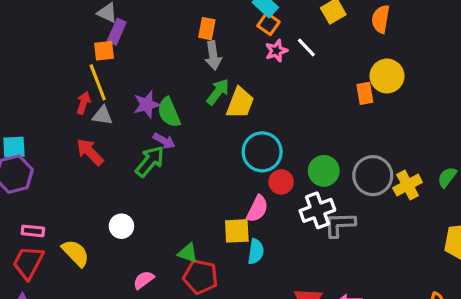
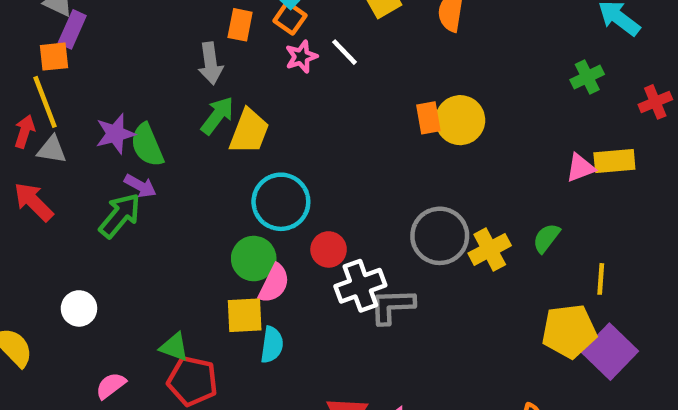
orange rectangle: (207, 29) -> (240, 25), moved
yellow circle: (387, 76) -> (460, 120), moved
green circle: (324, 171) -> (254, 259), moved
red circle: (281, 182) -> (329, 249), moved

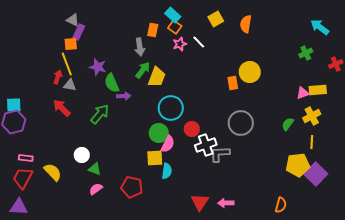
orange rectangle: (428, 118) -> (233, 83), moved
purple star: (115, 134) -> (98, 67), moved, turned 30
purple arrow: (140, 186) -> (124, 96), moved, turned -32
yellow cross: (490, 249) -> (312, 116), moved
green triangle: (174, 347) -> (95, 169), moved

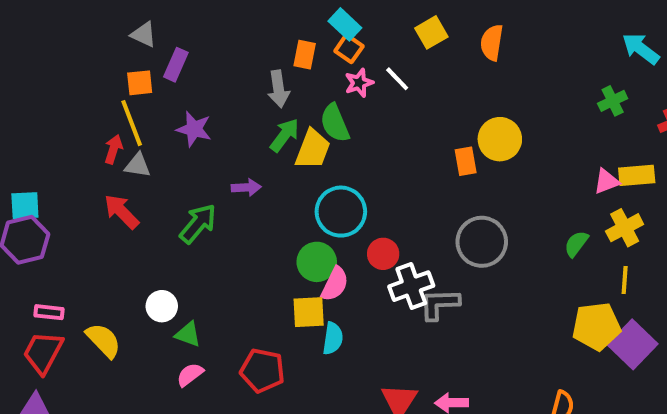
purple rectangle: (79, 32) -> (176, 65), moved
green semicircle: (112, 83) -> (335, 123), moved

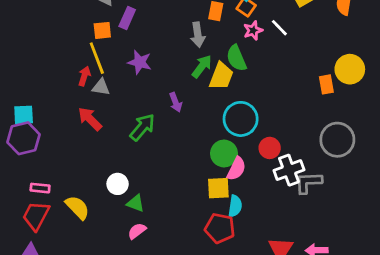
purple arrow: (246, 187) -> (176, 102), turned 72
red pentagon: (262, 371) -> (220, 228), moved

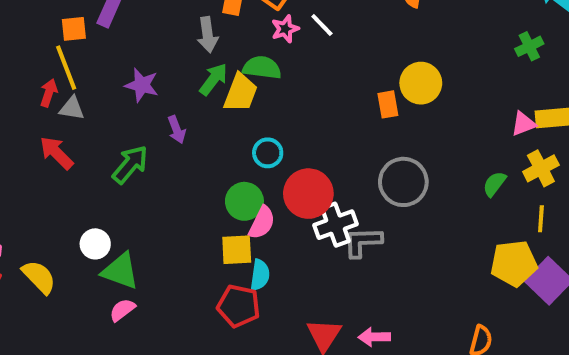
green semicircle: (236, 58) -> (262, 68), turned 120
purple star: (140, 62) -> (142, 85), moved
cyan circle: (241, 119) -> (268, 153), size x0.6
red circle: (270, 148) -> (308, 194), size x1.6
green triangle: (135, 203) -> (120, 271), size x1.5

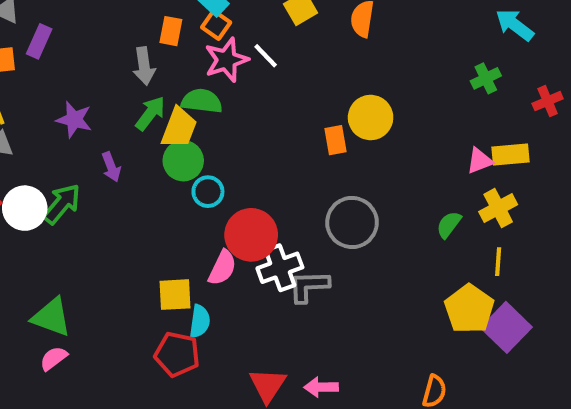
pink star: (285, 29) -> (226, 60), size x1.5
green circle: (244, 201) -> (183, 161), moved
pink semicircle: (262, 223) -> (222, 268), moved
white circle: (95, 244) -> (25, 208), moved, size x1.4
yellow pentagon: (514, 263) -> (469, 309), turned -30

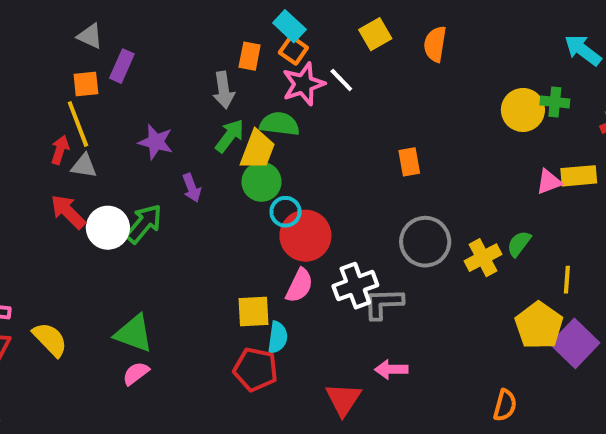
green cross: (486, 78) -> (555, 102), turned 32
yellow circle: (371, 118) -> (523, 110), moved
yellow cross: (498, 208) -> (483, 258), moved
red circle: (251, 235) -> (305, 236), moved
pink arrow: (321, 387) -> (391, 369), moved

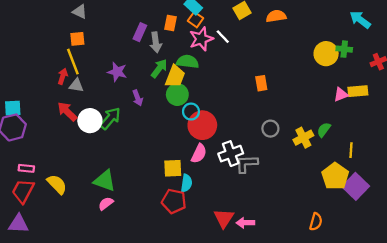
orange semicircle: (435, 44) -> (276, 16), turned 72
purple rectangle: (122, 66) -> (140, 32), moved
gray circle: (425, 242) -> (270, 129), size x0.6
pink arrow: (391, 369) -> (245, 223), moved

